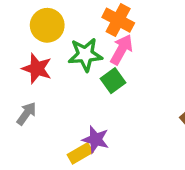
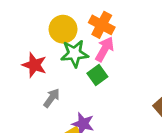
yellow circle: (47, 25) -> (63, 29), moved
gray arrow: (26, 114) -> (52, 98), moved

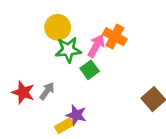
orange cross: (102, 25) -> (115, 37), moved
red star: (34, 65) -> (23, 92), moved

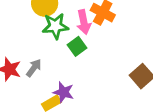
pink arrow: (96, 46) -> (84, 22), turned 140

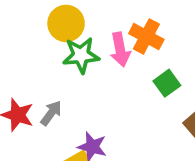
green square: (77, 46) -> (167, 83), moved

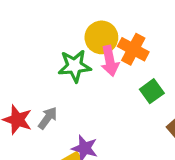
yellow circle: (66, 23) -> (101, 37), moved

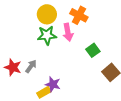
yellow circle: (101, 37) -> (47, 14), moved
orange cross: (133, 49) -> (79, 15), moved

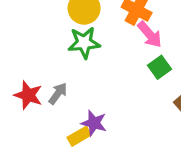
pink arrow: (68, 32) -> (150, 34), moved, turned -30

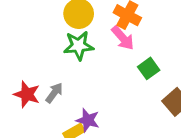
pink arrow: (150, 34) -> (123, 38), moved

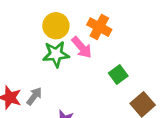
pink arrow: (123, 38) -> (82, 47), moved

